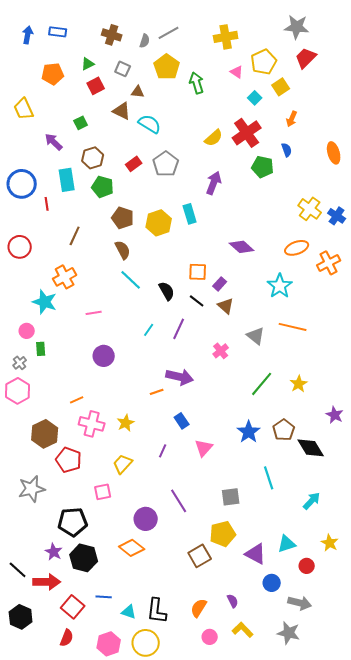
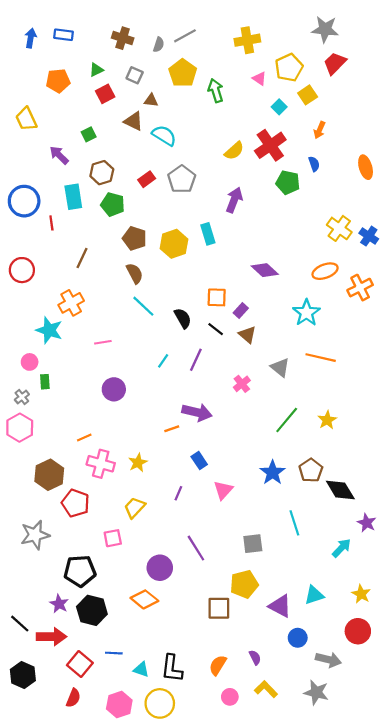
purple star: (335, 415) -> (367, 523), moved
brown square: (200, 556) -> (219, 608), turned 30
red circle: (307, 566) -> (358, 631), moved, size x1.5

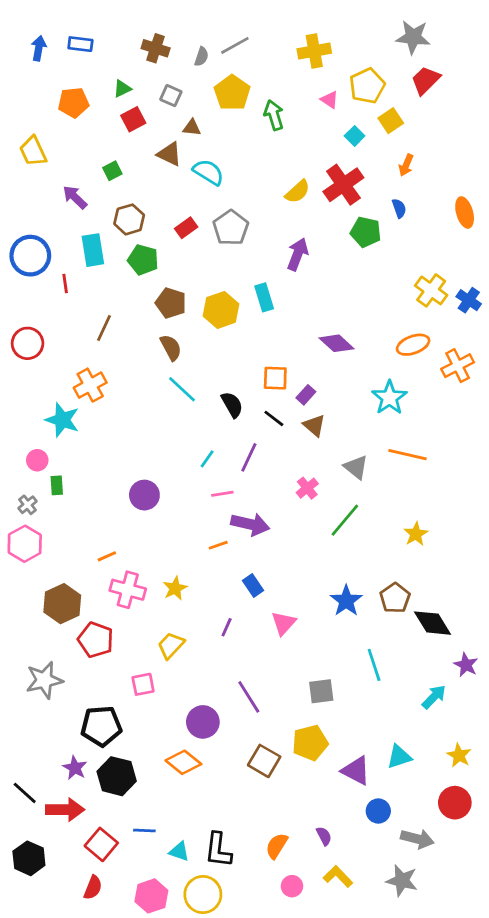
pink line: (103, 342) -> (222, 494), moved
green line: (287, 420) -> (345, 520), moved
brown square: (219, 608) -> (264, 761), moved, turned 30

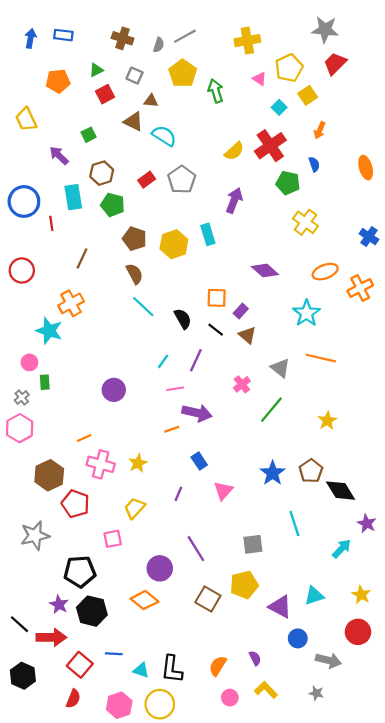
yellow cross: (431, 290) -> (305, 222), moved
gray star: (402, 881) -> (316, 693), size x0.6

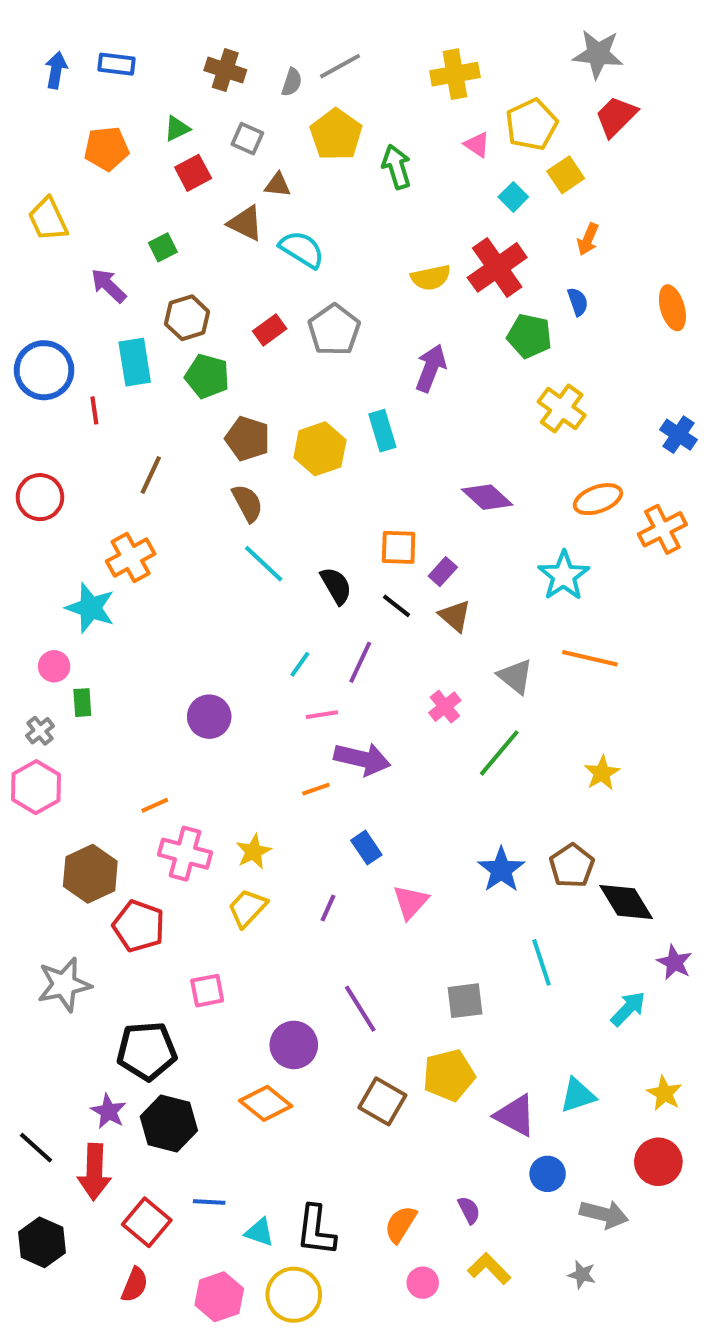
yellow semicircle: (234, 151) -> (431, 278), turned 30
yellow trapezoid: (135, 508) -> (247, 908), moved
red arrow: (51, 637) -> (94, 1172), turned 92

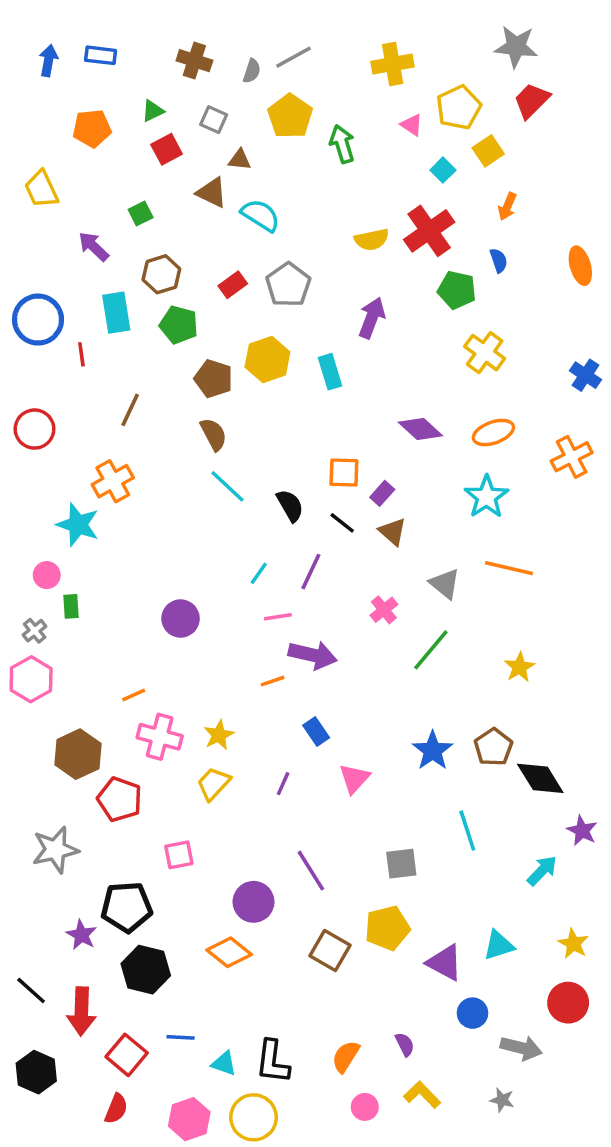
yellow hexagon: (320, 449) -> (267, 360), moved
orange ellipse: (598, 499) -> (493, 433), moved
purple star: (108, 1111) -> (81, 935), moved

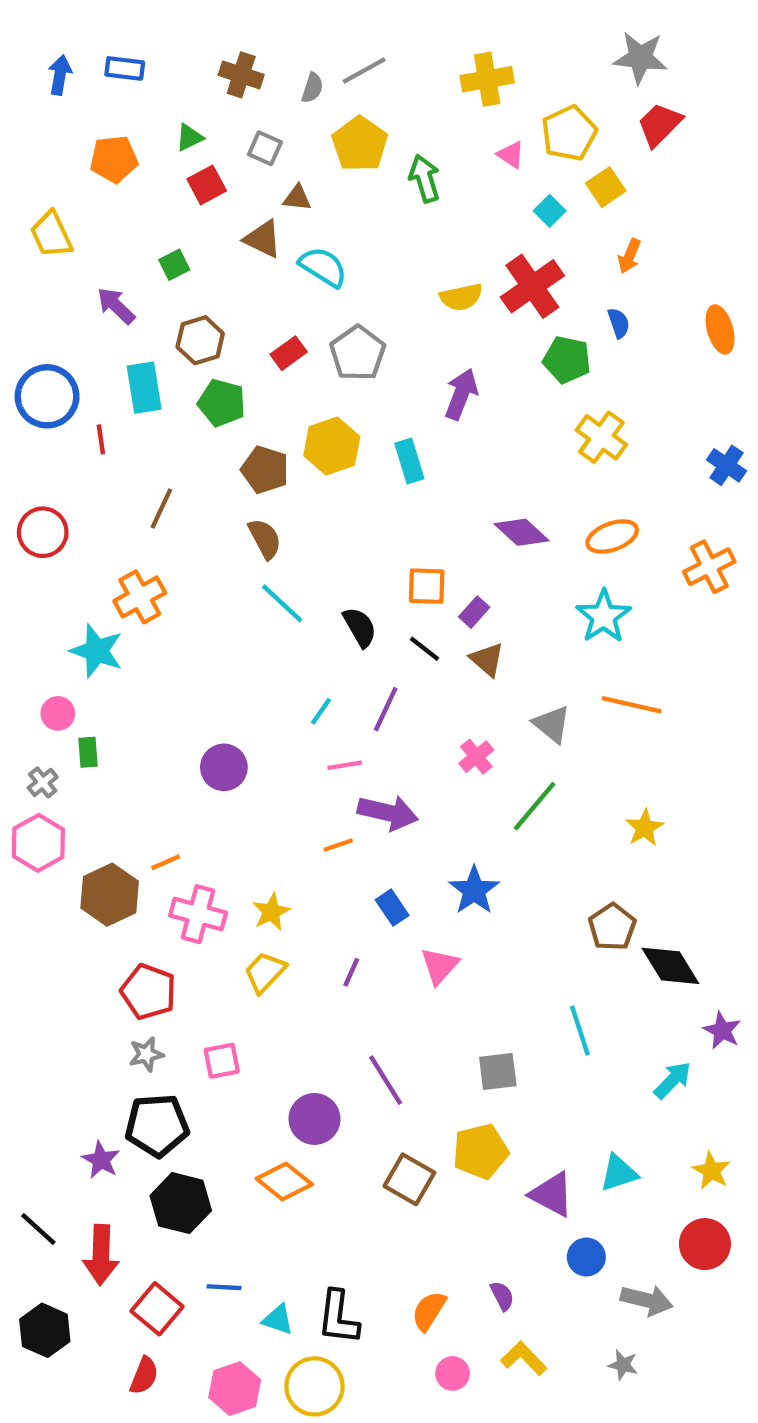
blue star: (433, 751) -> (474, 890), moved
brown hexagon: (78, 754) -> (110, 895), moved
gray star: (55, 850) -> (146, 1054), moved, size x0.6

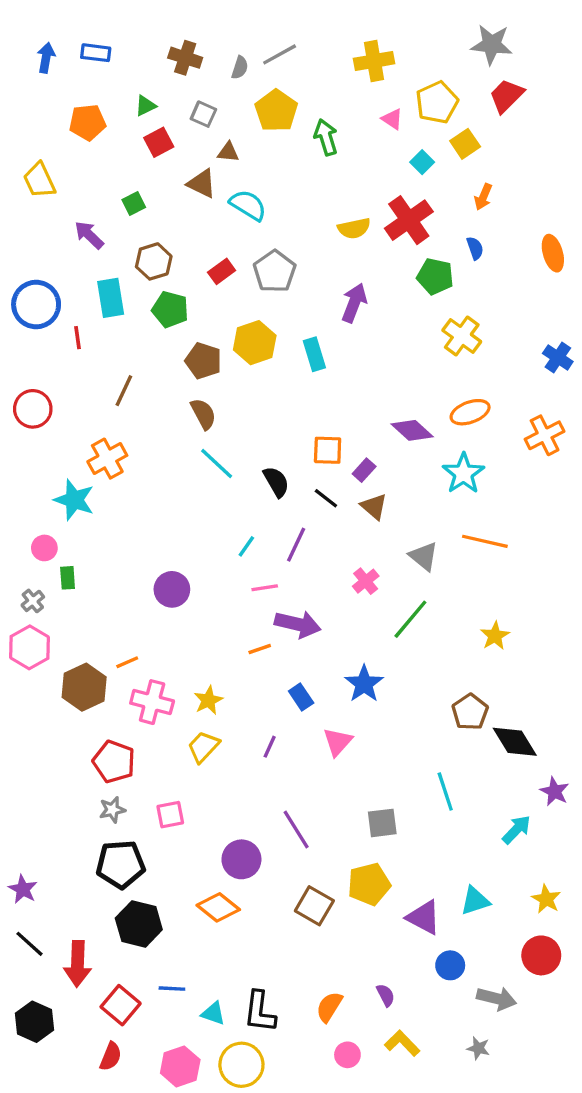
purple diamond: (522, 532) -> (412, 430), moved
purple star: (101, 1160) -> (23, 889), moved

